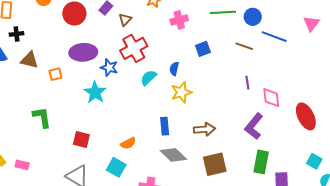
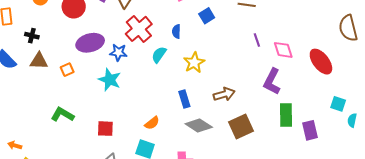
black cross: (17, 34) -> (32, 36), moved, turned 32
blue semicircle: (174, 69) -> (176, 31), moved
green L-shape: (42, 117) -> (62, 115), turned -40

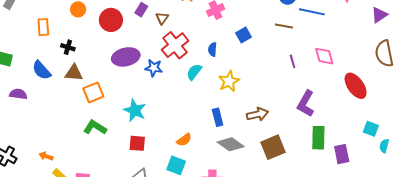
pink diamond: (283, 50) -> (324, 56), moved
orange square: (67, 70) -> (93, 92), moved, size x1.5
cyan star: (110, 80) -> (135, 110), moved

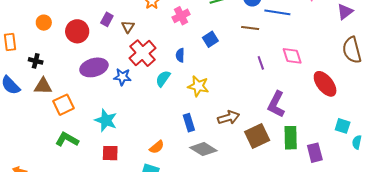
yellow star: (229, 81) -> (198, 86), turned -30
brown square: (273, 147) -> (257, 136), moved

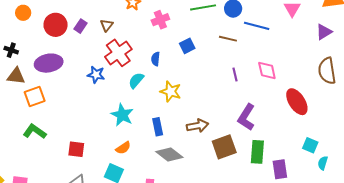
purple rectangle: (107, 19) -> (81, 26), moved
purple ellipse: (94, 67) -> (49, 63), moved
cyan star: (106, 120) -> (122, 115), moved

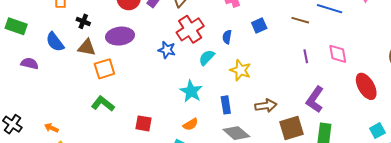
cyan square: (310, 145) -> (377, 131), turned 35

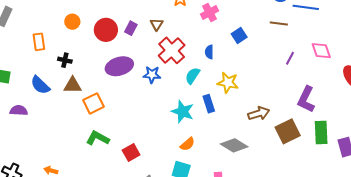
purple ellipse: (120, 36) -> (119, 66), moved
purple line: (306, 56) -> (290, 58), turned 48
blue rectangle: (226, 105) -> (209, 104), moved
red square: (143, 123) -> (131, 152), moved, turned -30

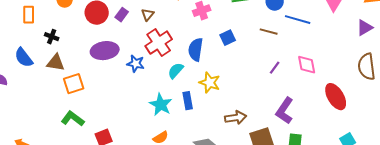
blue semicircle: (209, 52) -> (196, 50), size x1.6

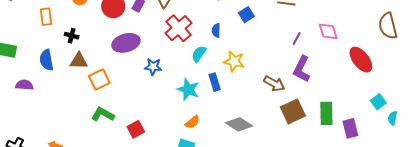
blue semicircle: (196, 50) -> (216, 30), size x0.6
blue semicircle: (24, 58) -> (46, 60), turned 35
blue star: (136, 64) -> (153, 67), moved
purple L-shape: (285, 111) -> (302, 69), moved
brown arrow: (236, 118) -> (274, 84), moved, turned 45

